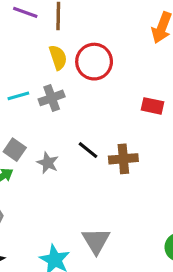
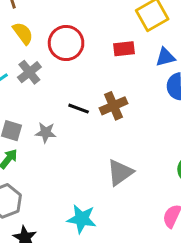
red circle: (94, 62) -> (66, 43), moved
gray triangle: (96, 241) -> (120, 172), moved, turned 44

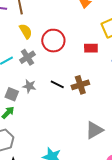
gray star: (46, 133) -> (29, 86), moved
gray triangle: (120, 172) -> (94, 130), moved

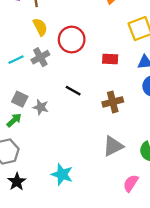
red rectangle: (91, 48) -> (110, 59), moved
brown cross: (80, 85) -> (113, 102), moved
gray star: (29, 86) -> (41, 107), moved

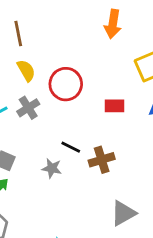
brown cross: (113, 102) -> (102, 160), moved
gray star: (41, 107) -> (52, 168), moved

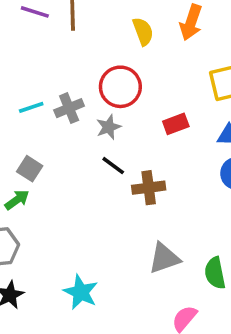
yellow semicircle: (26, 70) -> (143, 31), moved
red rectangle: (114, 106) -> (176, 124), turned -30
gray star: (52, 168) -> (109, 127), moved, turned 30

